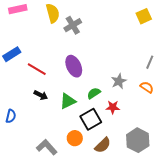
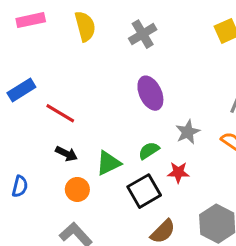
gray cross: (73, 25) -> (143, 34), moved
purple ellipse: (74, 66) -> (150, 93), moved
orange circle: (75, 138) -> (77, 189), moved

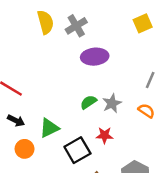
yellow semicircle: (85, 26) -> (45, 22), moved
purple ellipse: (150, 93) -> (95, 57), moved, turned -70
green semicircle: (149, 151) -> (89, 102), moved

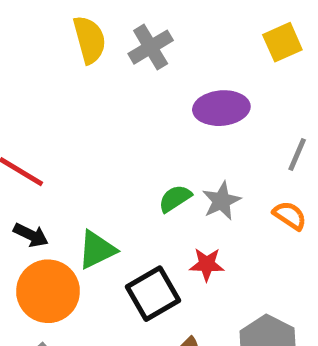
purple ellipse: (95, 57) -> (221, 108), moved
orange circle: (25, 149) -> (48, 291), size x1.6

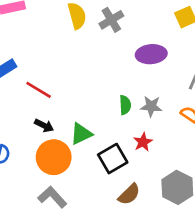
green semicircle: (175, 198) -> (125, 105), turned 120
gray star: (221, 201) -> (151, 106), turned 30
red star: (207, 264) -> (143, 142), turned -30

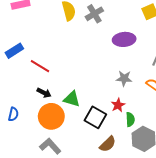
green semicircle: (125, 105) -> (130, 119), moved
green triangle: (81, 134) -> (72, 99), turned 42
black square: (113, 159) -> (95, 117), turned -30

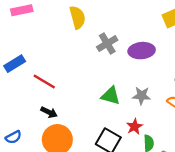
gray cross: (94, 14) -> (107, 43), moved
green triangle: (72, 99) -> (111, 96), moved
blue semicircle: (13, 114) -> (13, 137), turned 48

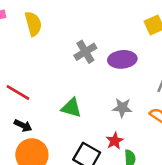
yellow semicircle: (77, 17) -> (33, 24), moved
green triangle: (111, 96) -> (71, 108), moved

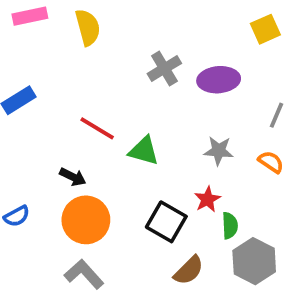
red line: (18, 92) -> (97, 128), moved

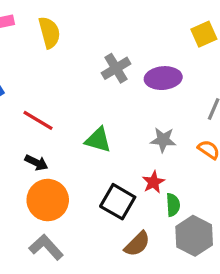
red line: (97, 128) -> (38, 120), moved

